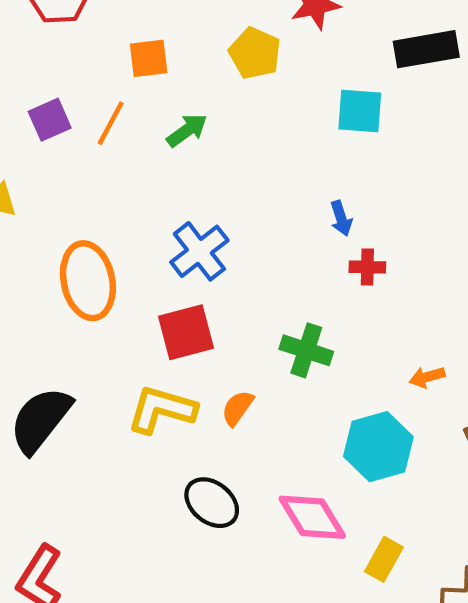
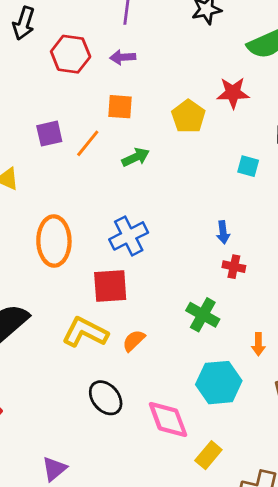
cyan square: (360, 111) -> (248, 166), size x0.7
green cross: (306, 350) -> (203, 315), moved
orange arrow: (427, 377) -> (258, 344), turned -85

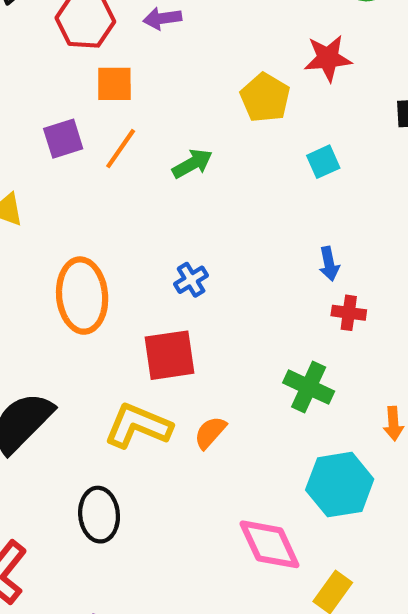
orange square: (120, 107) -> (114, 84), moved
cyan square: (248, 166) -> (323, 162), moved, turned -35
blue cross: (129, 236) -> (191, 280), size x0.6
black ellipse: (106, 398) -> (99, 515), moved, turned 40

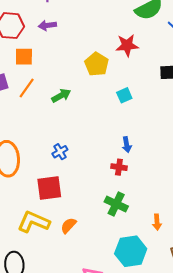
red cross: (349, 313) -> (119, 167), moved

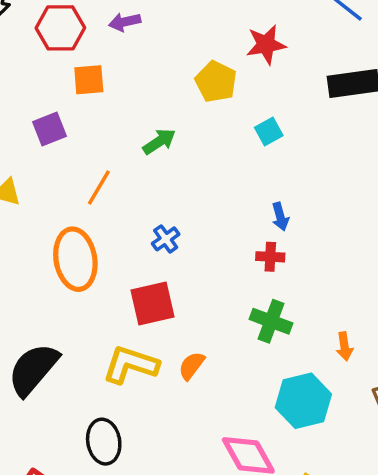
orange line: (27, 88) -> (99, 188), moved

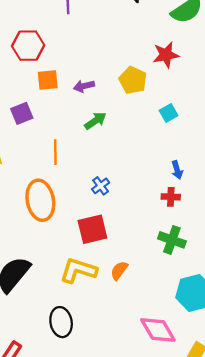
purple arrow: (125, 22) -> (84, 86), moved
orange line: (99, 188) -> (55, 152), turned -30

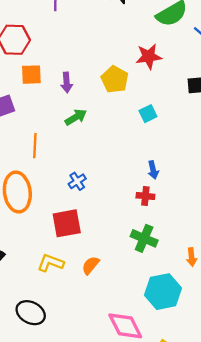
purple arrow: (84, 86) -> (67, 82), turned -84
yellow L-shape: (78, 270) -> (51, 263), size x0.7
black ellipse: (61, 322) -> (31, 313), turned -56

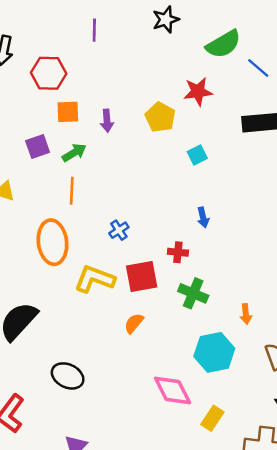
green arrow: (76, 117) -> (74, 153), moved
red cross: (145, 196) -> (178, 252), moved
red square: (67, 223) -> (142, 277), moved
yellow L-shape: (51, 263) -> (95, 279), moved, size x1.4

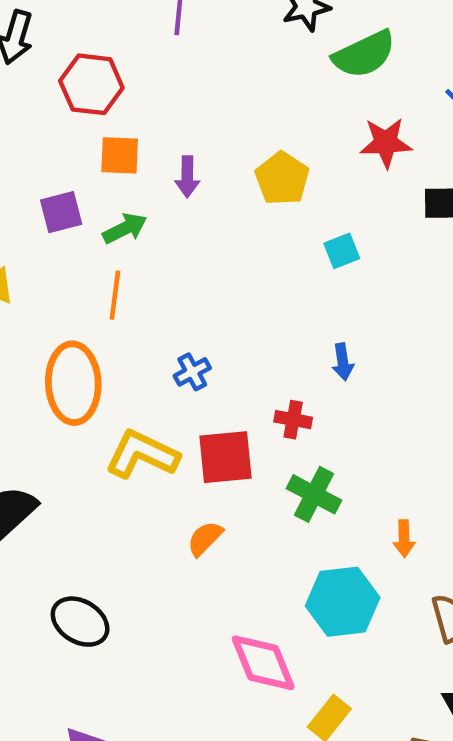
green semicircle: (223, 44) -> (364, 54), moved
red star: (198, 92) -> (386, 143), moved

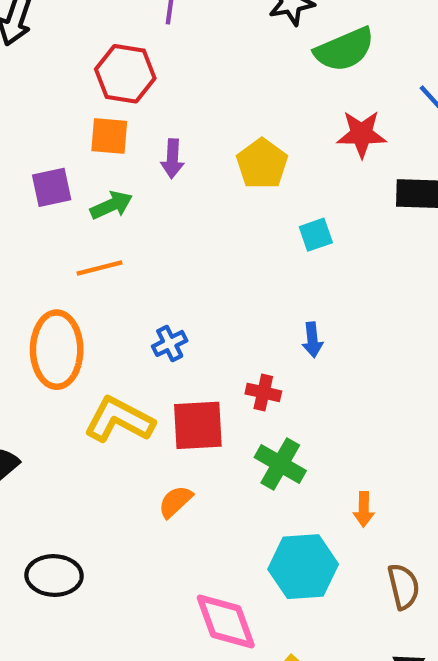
red hexagon: (91, 84) -> (125, 74), moved
orange line: (115, 295) -> (99, 268), turned 66
black ellipse: (80, 622) -> (54, 575), turned -32

